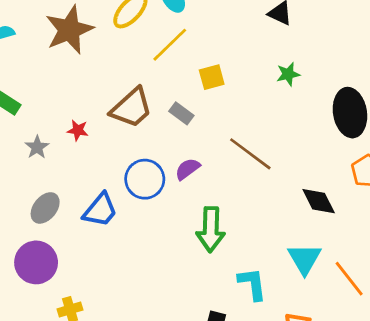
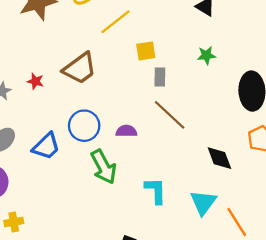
gray rectangle: (181, 113) -> (160, 77), moved, turned 48
purple semicircle: (188, 169) -> (126, 131), moved, turned 30
green arrow: (211, 229) -> (104, 167), moved, turned -36
cyan L-shape: (252, 284) -> (156, 191), moved

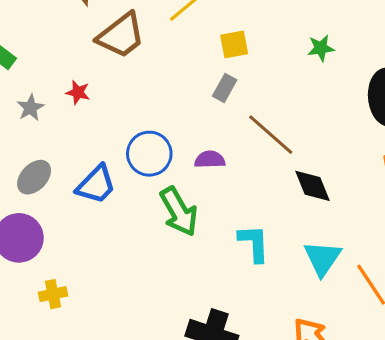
brown trapezoid: (80, 68) -> (121, 35), moved
gray rectangle: (160, 77) -> (225, 88), moved, turned 30
black diamond: (219, 158) -> (313, 186), moved

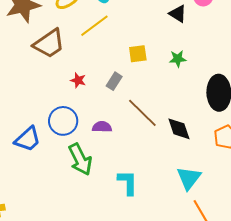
yellow square: (234, 44) -> (138, 54), moved
red star: (78, 92) -> (78, 80), moved
black diamond: (313, 186) -> (179, 129), moved
cyan triangle: (322, 258) -> (189, 178), moved

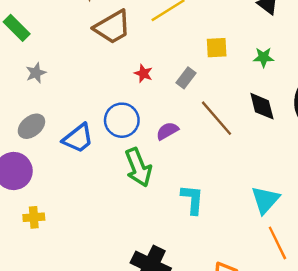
purple semicircle: (102, 127) -> (167, 131), turned -36
black diamond: (179, 129) -> (262, 106), moved

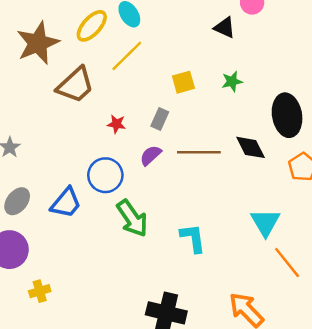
black diamond: (262, 106) -> (251, 147), moved
brown line: (216, 118) -> (199, 152), turned -36
purple semicircle: (167, 131) -> (151, 155), moved

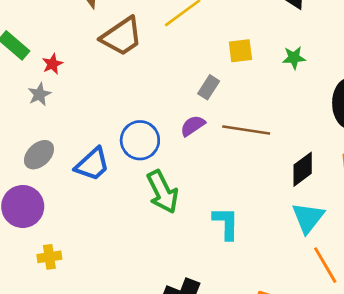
red star: (116, 124) -> (52, 64), moved, turned 30
black diamond: (251, 147) -> (303, 169), moved, turned 72

